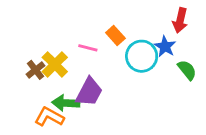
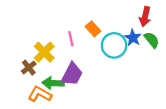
pink line: (88, 48) -> (71, 39), turned 64
brown cross: (35, 70) -> (29, 68), moved
green semicircle: (187, 70) -> (152, 40), moved

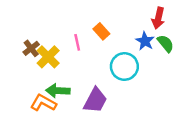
cyan circle: (114, 45) -> (124, 66), moved
brown cross: (29, 68) -> (31, 48), moved
purple trapezoid: (72, 74) -> (95, 100), moved

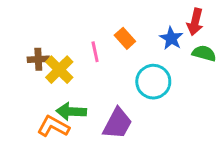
blue star: (145, 41) -> (171, 38), moved
green semicircle: (166, 43) -> (204, 53), turned -36
brown cross: (31, 48) -> (38, 59), turned 35

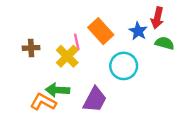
orange rectangle: (125, 38) -> (101, 31), size x1.5
yellow cross: (59, 70) -> (67, 56), moved

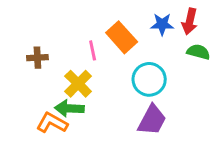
blue star: (138, 31) -> (162, 24), moved, turned -30
yellow cross: (67, 56) -> (78, 84), moved
purple trapezoid: (95, 100) -> (152, 120), moved

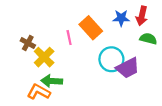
brown cross: (37, 58) -> (28, 43), turned 32
yellow cross: (78, 84) -> (44, 57), moved
purple trapezoid: (152, 120) -> (128, 68), moved, turned 35

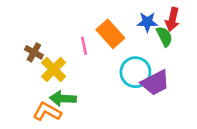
green semicircle: (148, 39) -> (164, 37), moved, turned 49

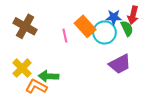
brown cross: (34, 52) -> (25, 26), moved, size x1.6
yellow cross: (54, 69) -> (22, 68), moved
cyan circle: (135, 72) -> (105, 32), moved

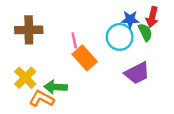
brown cross: (25, 26) -> (29, 30), turned -30
orange rectangle: (85, 26) -> (85, 58), moved

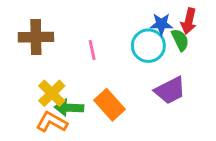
orange rectangle: (85, 58) -> (109, 105), moved
yellow cross: (25, 78) -> (52, 93), moved

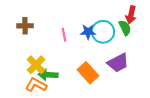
blue star: (161, 24) -> (88, 32), moved
brown cross: (36, 37) -> (25, 26), size x0.7
orange rectangle: (109, 105) -> (88, 73), moved

